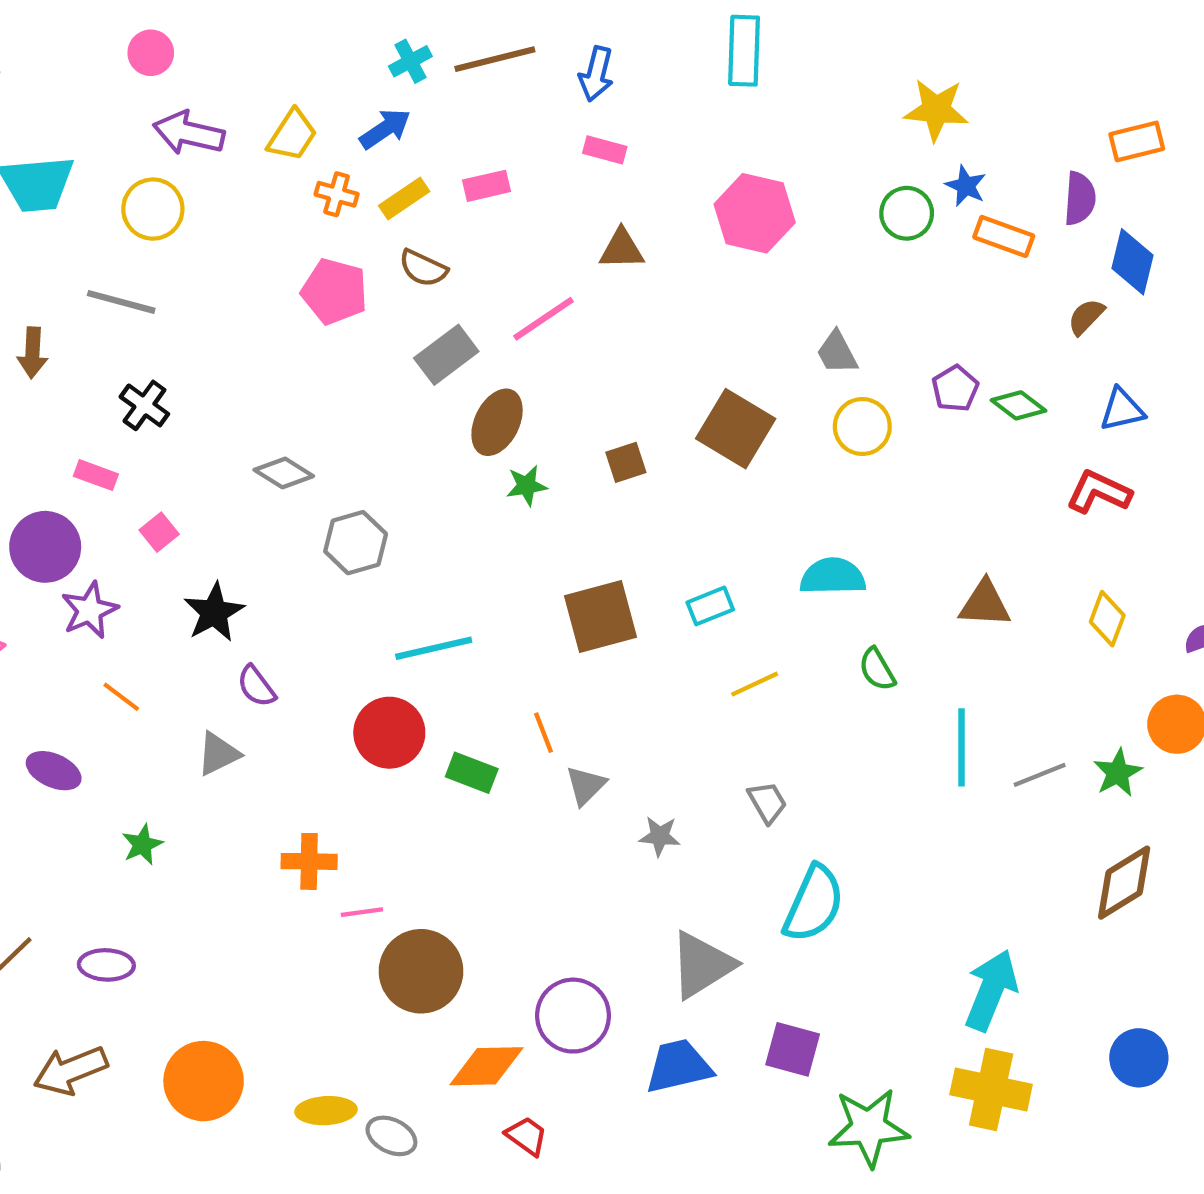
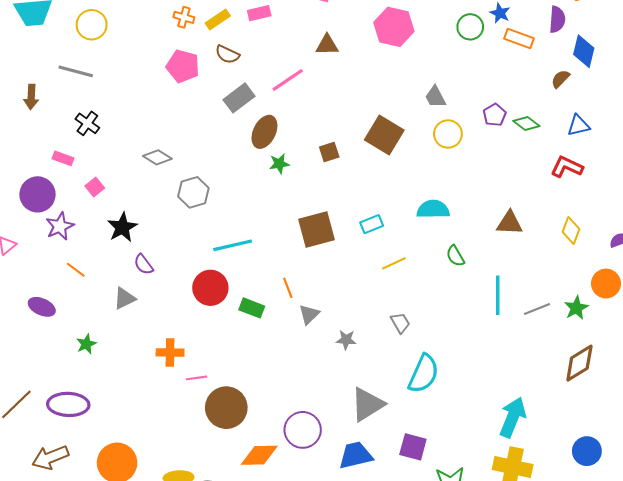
purple ellipse: (106, 965) -> (68, 404), size x1.5

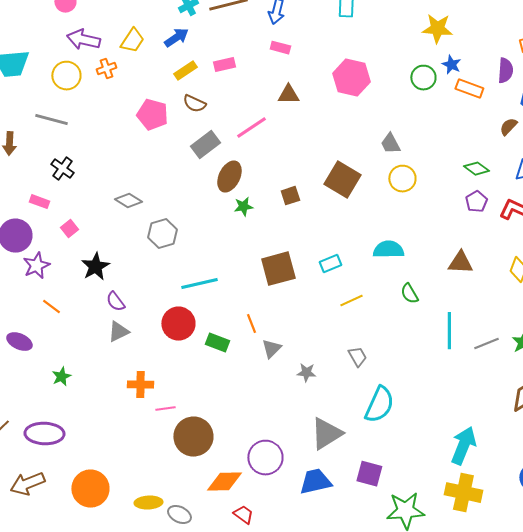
orange cross: (184, 17) -> (106, 69), moved, turned -36
purple pentagon: (495, 115) -> (476, 202), moved
gray triangle: (124, 298) -> (118, 332), moved

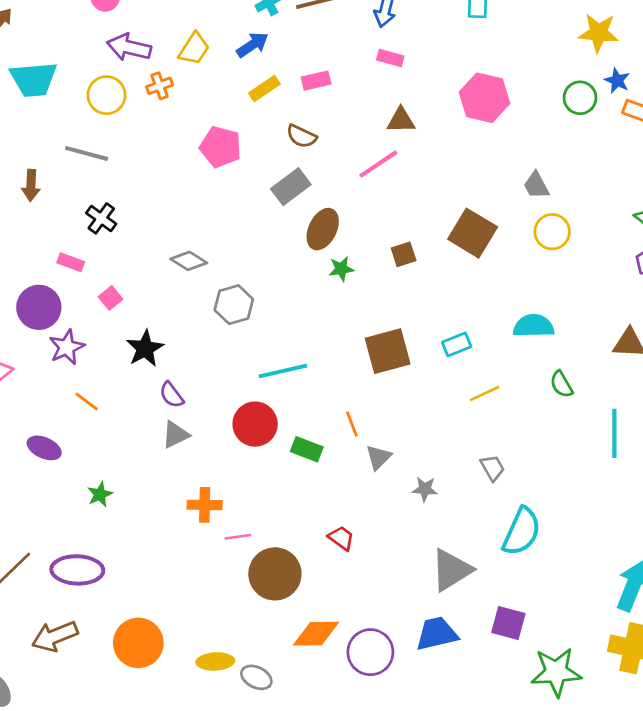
brown semicircle: (194, 104) -> (301, 136), moved
pink line: (251, 128) -> (378, 164), moved
purple circle: (265, 458) -> (370, 652), moved
red trapezoid: (243, 515) -> (341, 538), moved

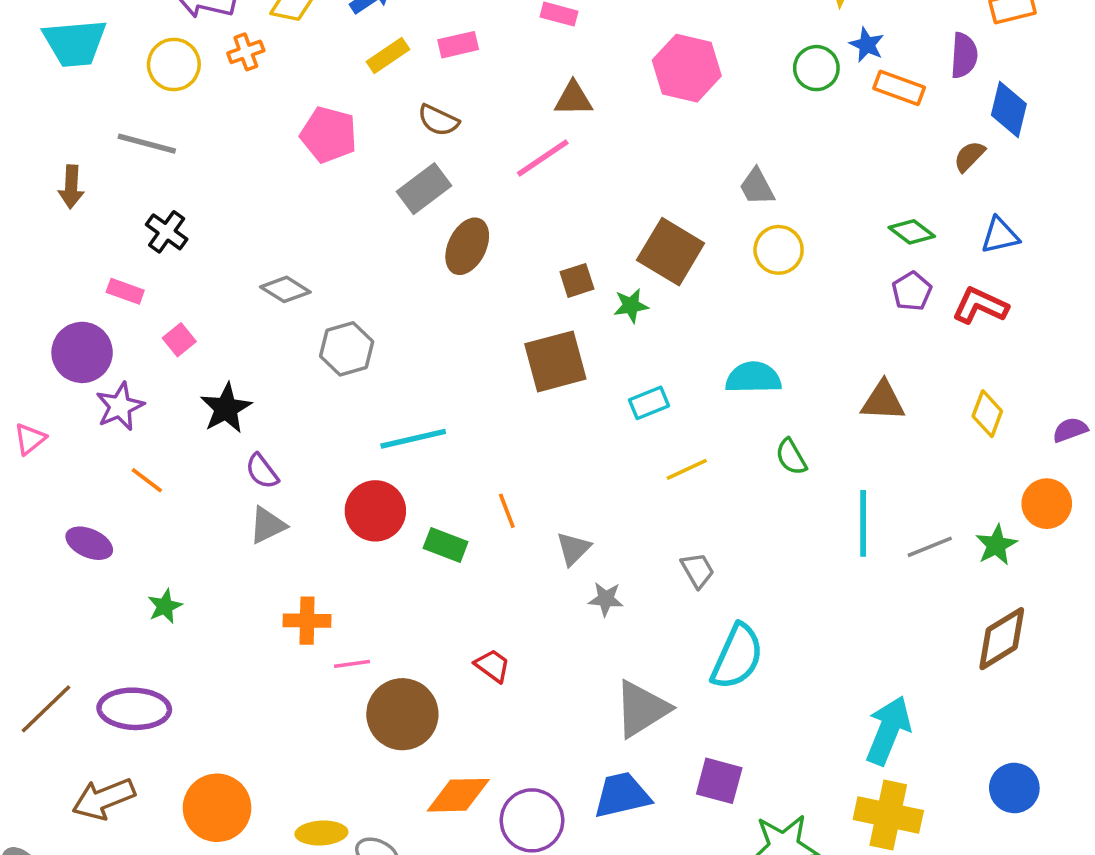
green star: (341, 269) -> (631, 306), moved
brown square: (388, 351) -> (555, 361), moved
gray triangle: (378, 457) -> (573, 549), moved

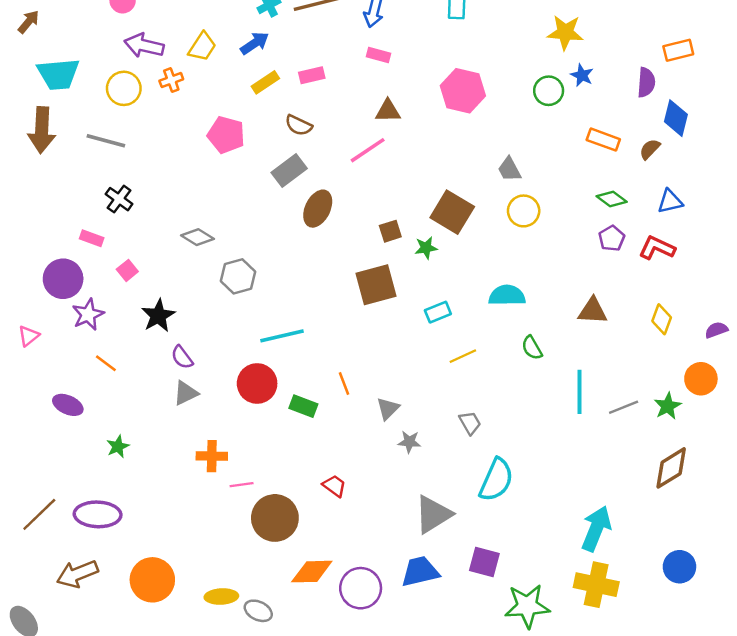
orange rectangle: (899, 88) -> (603, 140), moved
brown arrow: (71, 187) -> (42, 130), moved, size x1.6

